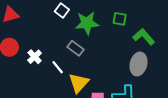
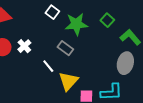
green square: (120, 19) -> (107, 20), turned 32
white cross: (35, 57) -> (24, 46), moved

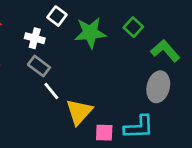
white cross: (24, 46) -> (35, 38), moved, turned -32
gray rectangle: (65, 48) -> (39, 66), moved

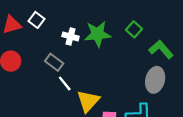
white square: (57, 16) -> (37, 20), moved
white cross: (35, 38) -> (71, 36), moved

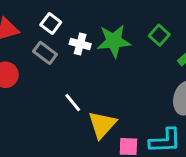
white square: (37, 20) -> (51, 23), moved
gray rectangle: (54, 62) -> (45, 53), moved

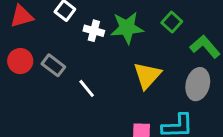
gray rectangle: (45, 53) -> (53, 65), moved
yellow triangle: (102, 125) -> (147, 75), moved

